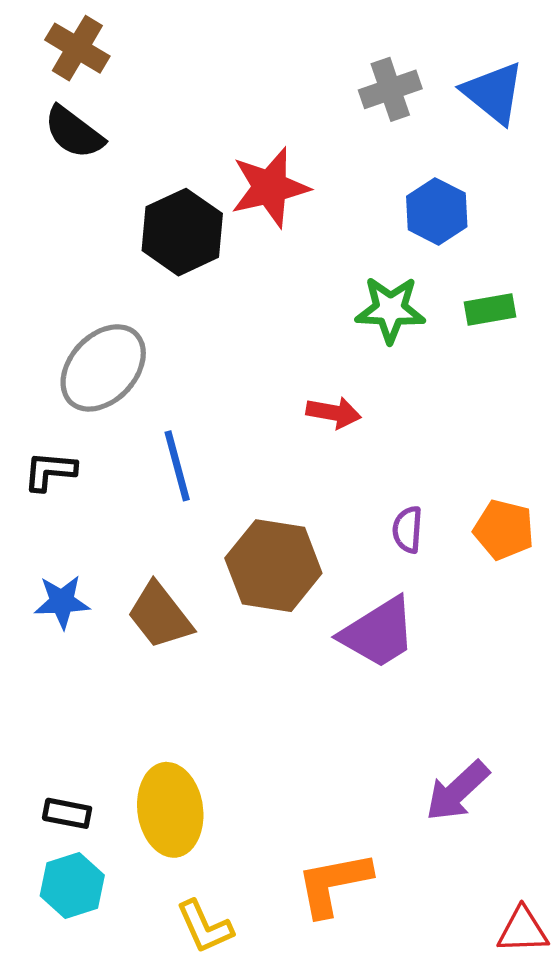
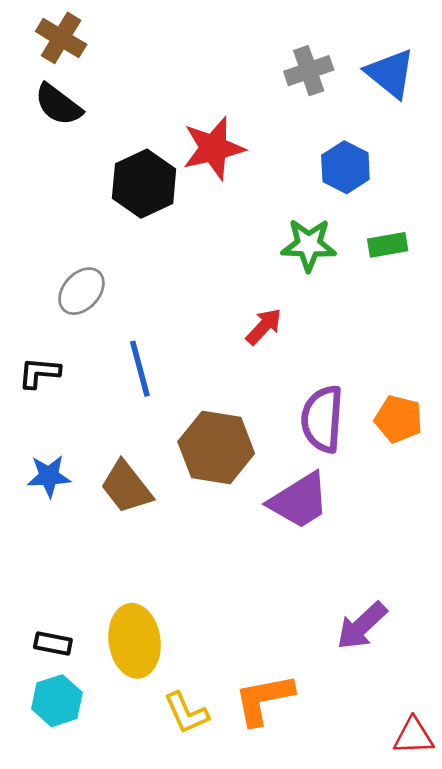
gray ellipse: (103, 368) -> (81, 291), size x0.7
red arrow: (334, 413) -> (264, 326), turned -57
purple semicircle: (408, 530) -> (322, 419), size x1.8
yellow L-shape: (205, 927) -> (186, 713), moved

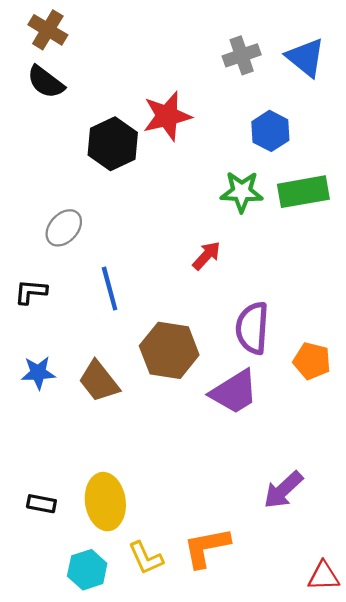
green rectangle: (388, 245) -> (303, 192), size x1.6
orange pentagon: (399, 419) -> (312, 361), moved
cyan hexagon: (57, 701) -> (87, 570), moved

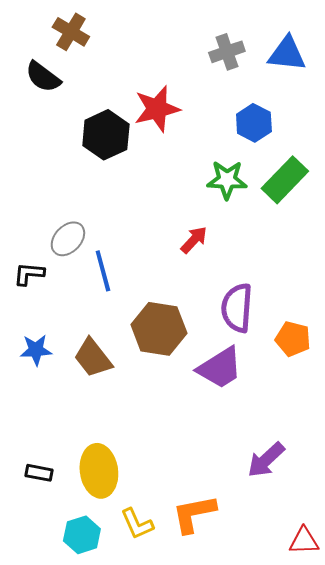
brown cross: (48, 30) -> (71, 32), moved
blue triangle: (306, 57) -> (287, 54), turned -33
green rectangle: (303, 192) -> (285, 180), turned -36
gray ellipse: (64, 228) -> (68, 239), moved

